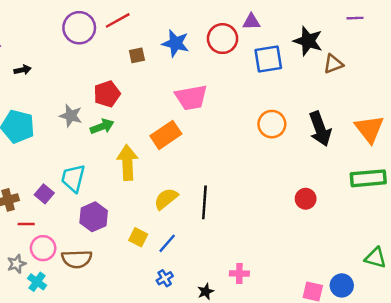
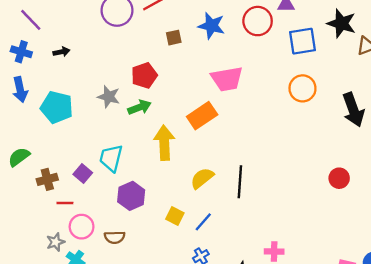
orange circle: (272, 124) -> (302, 88), moved
brown semicircle: (77, 259) -> (115, 237), size x0.7

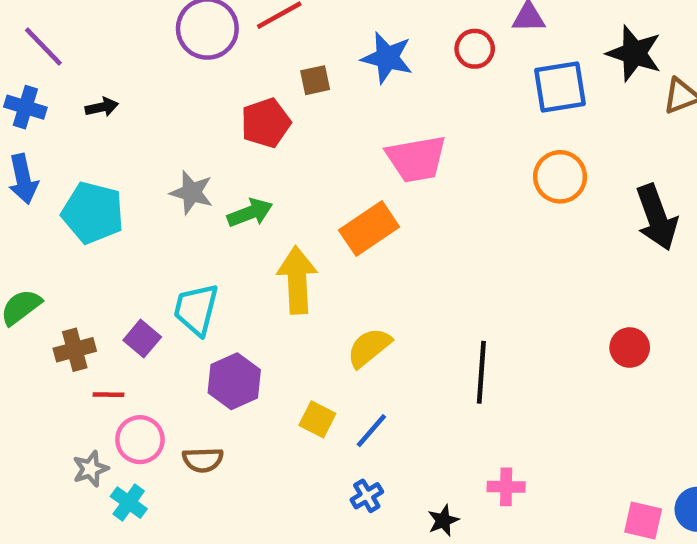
red circle: (258, 21) -> (475, 49), size x0.7
red pentagon: (144, 75) -> (266, 123), moved
black line: (240, 182) -> (481, 372), moved

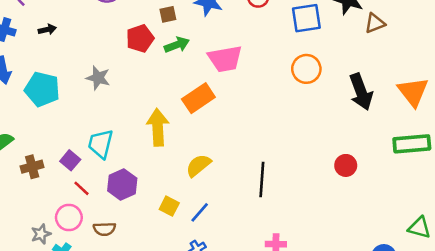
green arrow: (250, 213) -> (177, 45), moved
red line: (108, 395) -> (82, 188), moved, turned 42

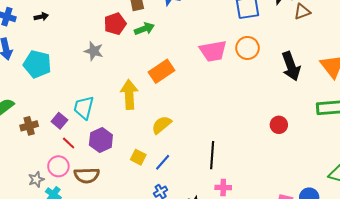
pink trapezoid: (225, 59) -> (213, 51), moved
gray star: (98, 78) -> (94, 51), moved
black line: (262, 179) -> (212, 155), moved
brown semicircle: (104, 229) -> (87, 175), size x1.4

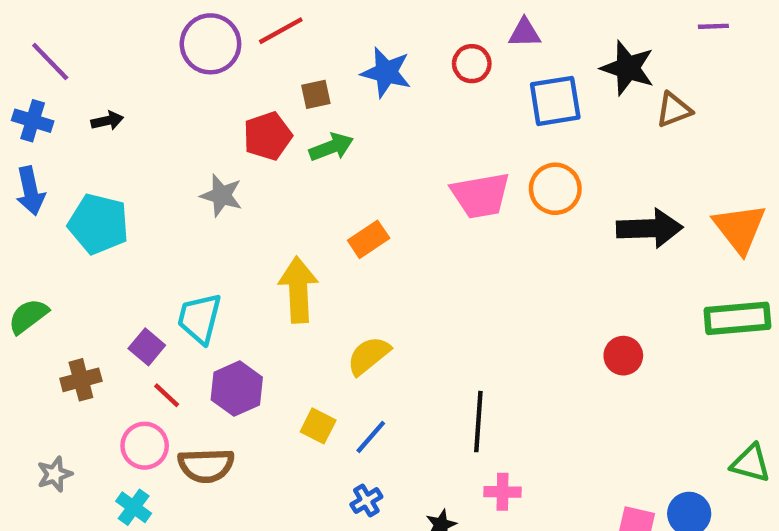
black arrow: (291, 66) -> (650, 228), turned -72
orange rectangle: (162, 71) -> (369, 239), size x0.7
brown cross: (29, 126) -> (81, 380), moved
gray star: (36, 179) -> (55, 474), moved

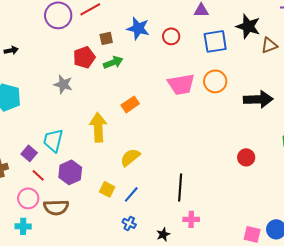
red circle: (472, 64) -> (171, 36), moved
blue cross: (366, 501) -> (129, 223), turned -32
cyan cross: (134, 507) -> (23, 226), turned -35

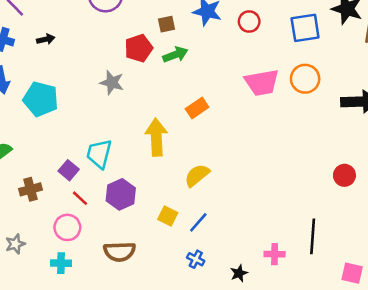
black line: (180, 187) -> (313, 236), moved
brown semicircle: (56, 207) -> (119, 252), moved

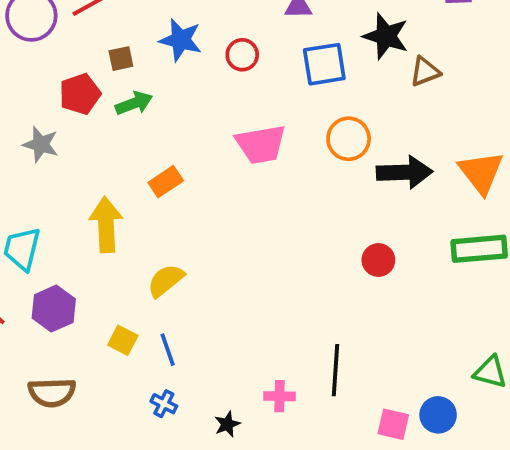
orange circle: (305, 79) -> (349, 139), moved
red circle: (344, 175) -> (378, 260), moved
blue line: (198, 222) -> (168, 350), turned -60

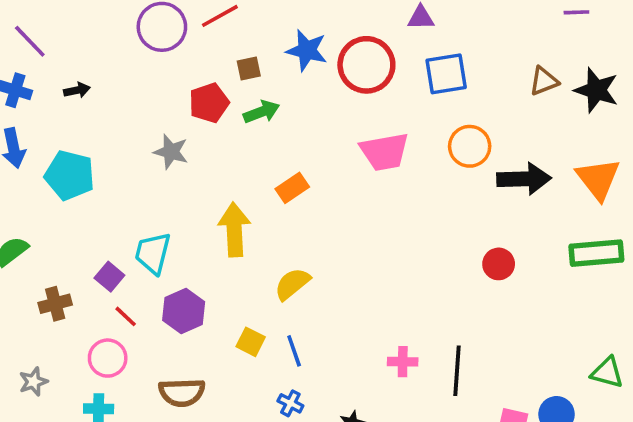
black star: (386, 36) -> (596, 90), moved
red circle: (242, 55) -> (366, 65), size x1.8
pink cross: (279, 396) -> (403, 362), moved

